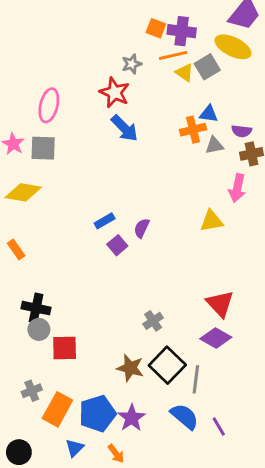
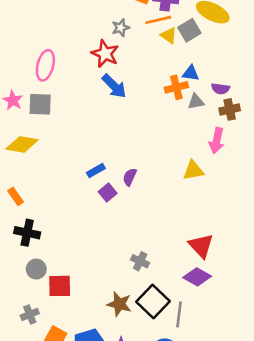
black cross: (36, 308) -> (27, 233), moved
gray cross: (153, 321) -> (140, 261), turned -30
gray cross: (32, 391) -> (30, 314), moved

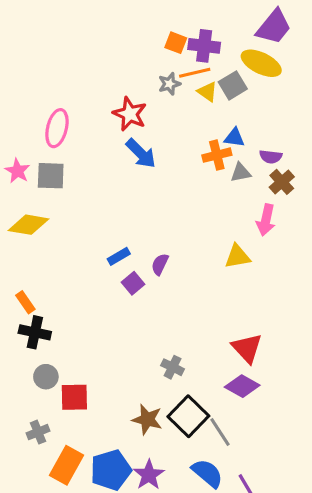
gray star: (121, 28) -> (169, 84), moved
brown cross: (230, 109) -> (282, 182), turned -30
orange rectangle: (15, 196) -> (25, 302), moved
gray line: (179, 314) -> (220, 432), turned -40

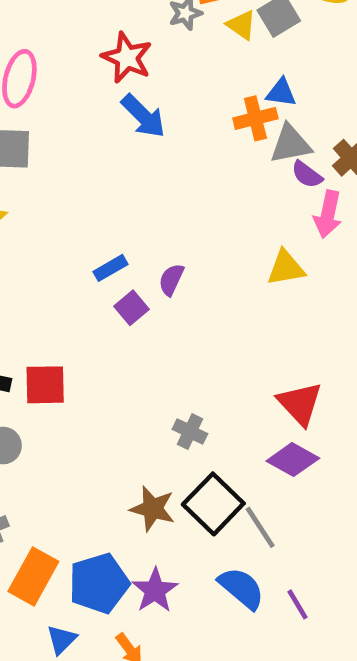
purple semicircle: (271, 157) -> (307, 174), moved, turned 30
gray triangle: (241, 172) -> (290, 144), size x1.4
red square: (74, 397) -> (45, 385), moved

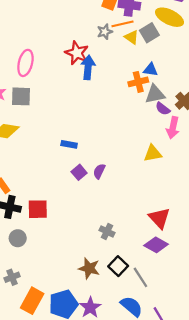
blue arrow: (143, 116) -> (88, 67), moved, turned -130
blue rectangle: (111, 268) -> (69, 144), moved, turned 40
purple semicircle: (171, 280) -> (99, 171), moved
black square: (213, 504) -> (118, 266), size x0.7

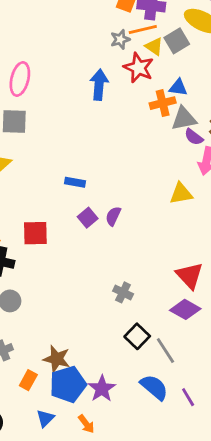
red star: (77, 53) -> (139, 68), moved
red square: (38, 209) -> (35, 233), moved
brown star: (89, 268) -> (57, 359), moved
orange rectangle: (32, 301) -> (28, 380), size x0.6

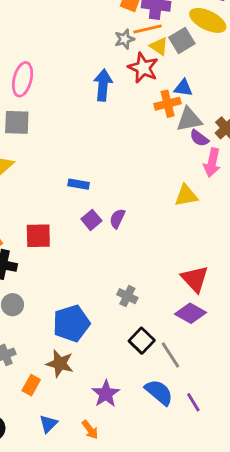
blue pentagon: (68, 384) -> (71, 323), moved

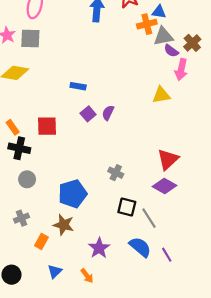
red triangle: (195, 279) -> (168, 159), turned 30
black square: (142, 341) -> (127, 207), turned -30

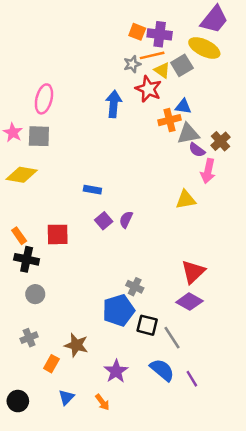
blue pentagon: (73, 194) -> (119, 310), moved

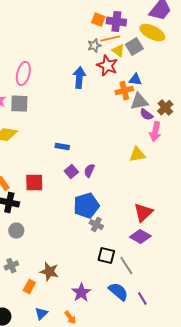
blue pentagon: (119, 310) -> (86, 206), moved

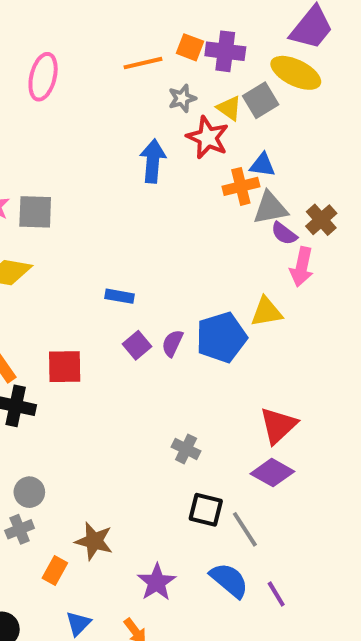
orange line: (110, 39) -> (143, 63), moved
pink ellipse: (23, 74) -> (43, 77), moved
blue pentagon: (86, 206) -> (221, 337), moved
gray circle: (16, 231) -> (29, 492), moved

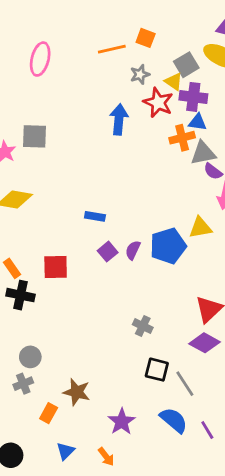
purple cross: (225, 51) -> (193, 97), moved
gray square: (261, 100) -> (186, 65), moved
gray square: (35, 212) -> (35, 136), moved

